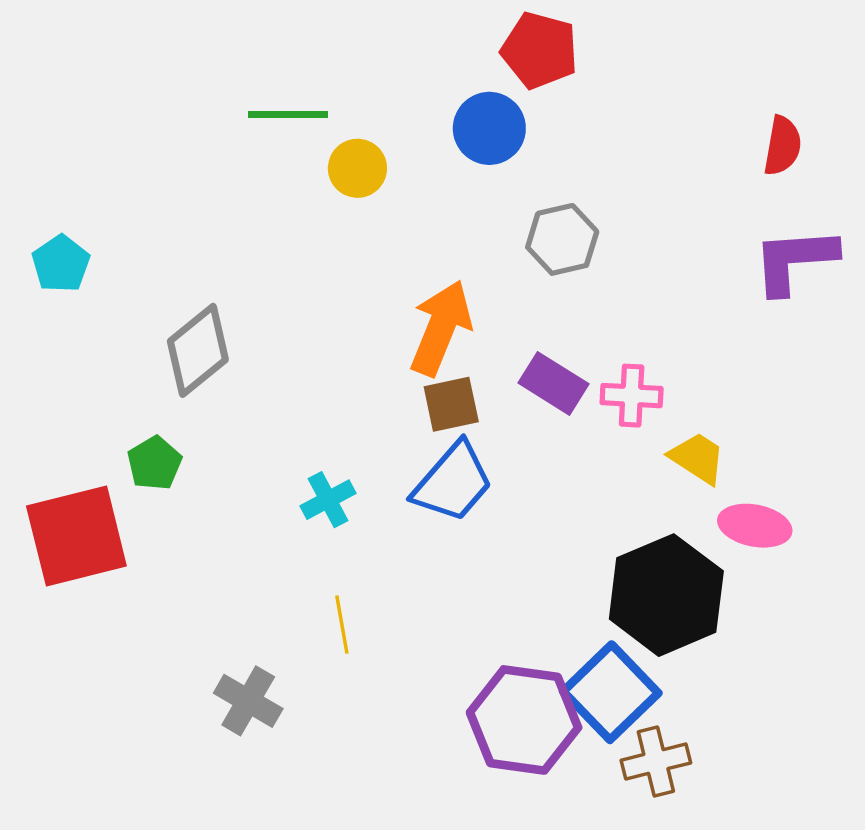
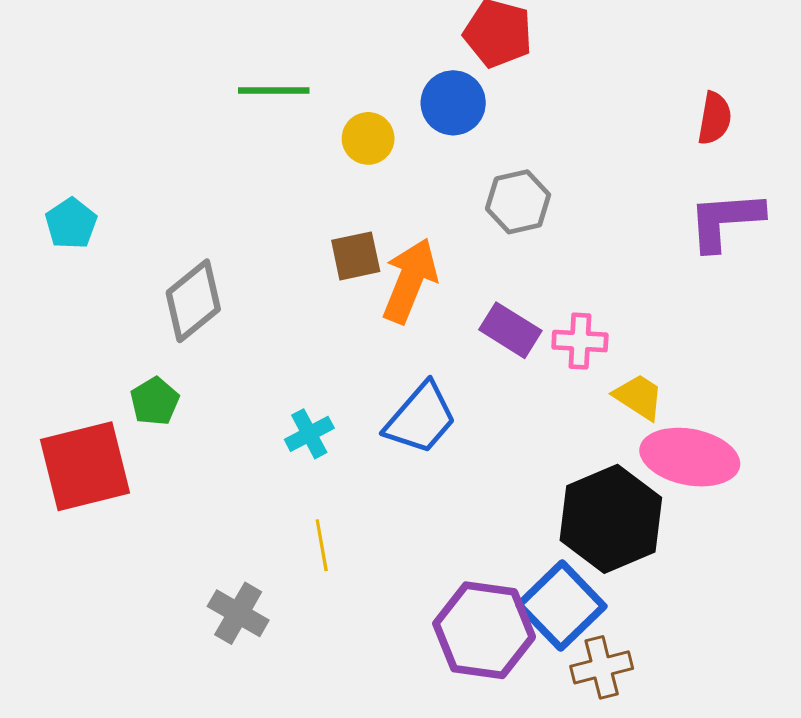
yellow circle: (357, 168) -> (368, 138), moved
brown square: (451, 404) -> (356, 256), moved
pink ellipse: (755, 526) -> (690, 457), size x1.5

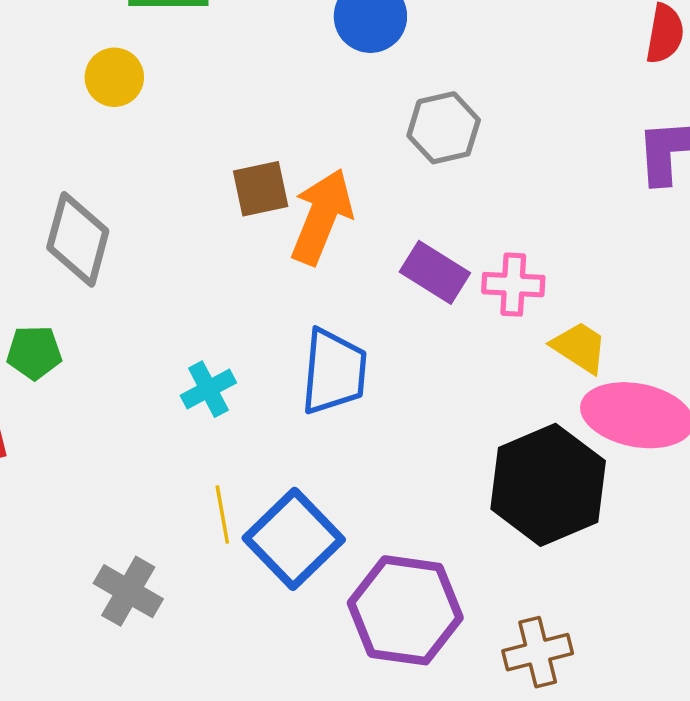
yellow circle: (368, 138) -> (114, 77), moved
gray diamond: (193, 301) -> (78, 239), turned -36
green pentagon: (155, 401) -> (34, 353), turned 30
blue trapezoid: (421, 418) -> (334, 372), turned -36
blue square: (561, 606) -> (294, 539), moved

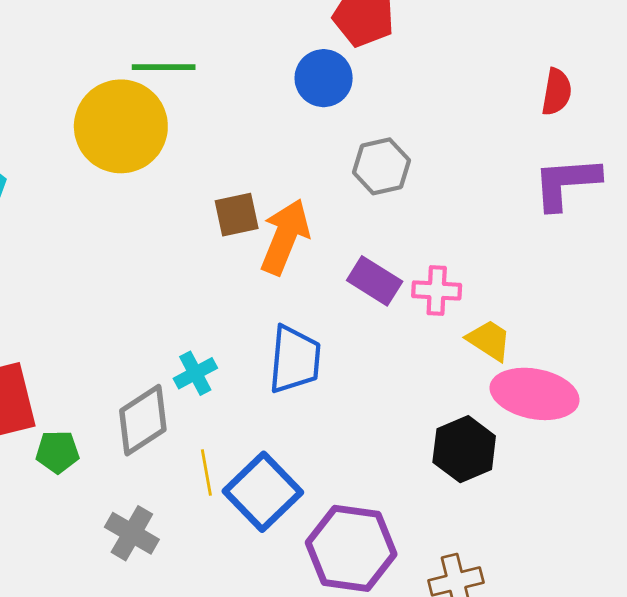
yellow circle: (114, 77) -> (121, 126), size x2.0
gray diamond: (78, 239) -> (143, 420), moved, turned 42
green pentagon: (34, 353) -> (57, 452), moved
black hexagon: (548, 485) -> (464, 449), size x0.7

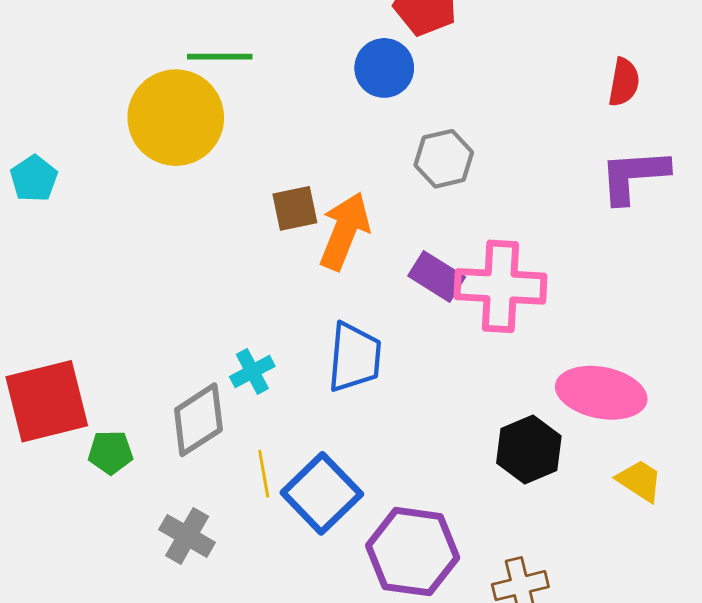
pink cross: (437, 290) -> (501, 286), size x1.8
yellow trapezoid: (489, 340) -> (639, 481), moved

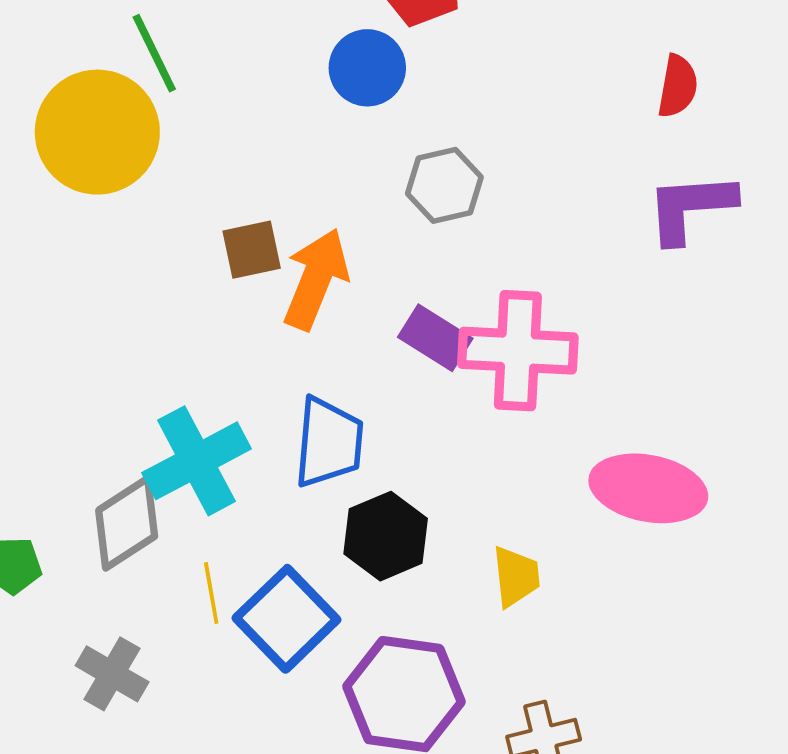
green line: (220, 57) -> (154, 53), turned 64
cyan cross: (252, 371) -> (196, 461), size x1.8
black hexagon: (529, 449) -> (386, 536), moved
yellow trapezoid: (639, 481) -> (516, 577), moved, turned 51

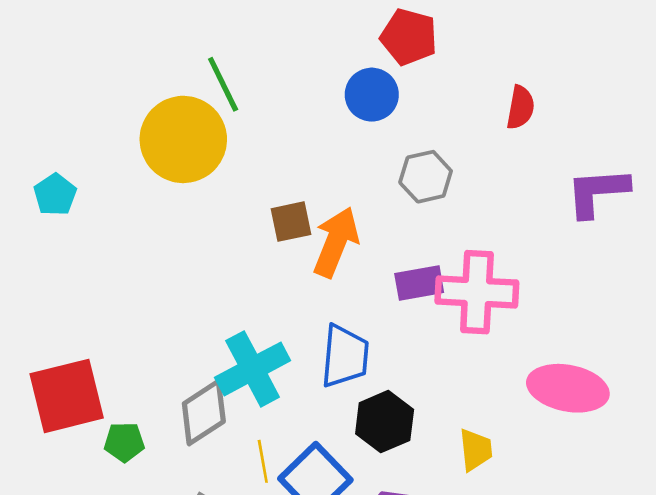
red semicircle: (678, 86) -> (520, 107), moved
purple rectangle: (435, 338) -> (419, 283), turned -42

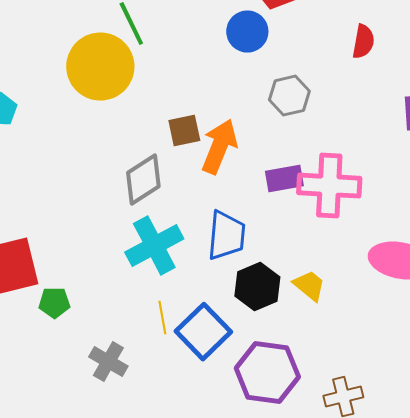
gray diamond: (204, 413) -> (143, 180), moved
yellow trapezoid: (476, 450) -> (309, 286), moved, turned -45

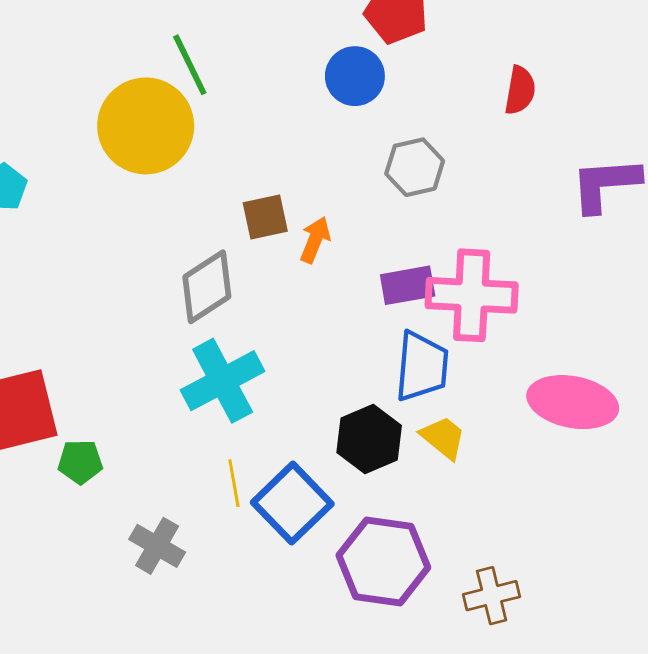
orange arrow: (219, 147) -> (315, 240), size x0.6
blue trapezoid: (226, 236) -> (422, 366), moved

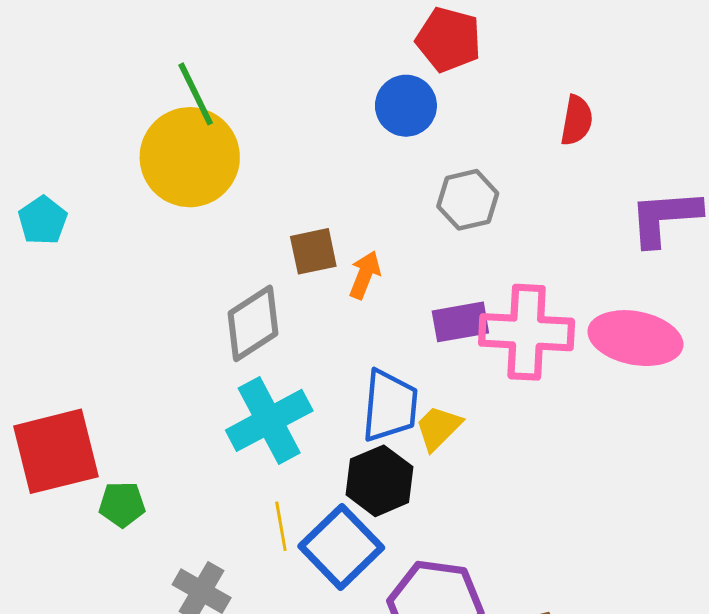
green line: (190, 65) -> (196, 94), moved
blue trapezoid: (422, 366) -> (390, 406), moved
pink ellipse: (573, 402) -> (635, 338), moved
yellow trapezoid: (443, 438) -> (438, 428), moved, turned -84
black hexagon: (369, 439) -> (379, 481), moved

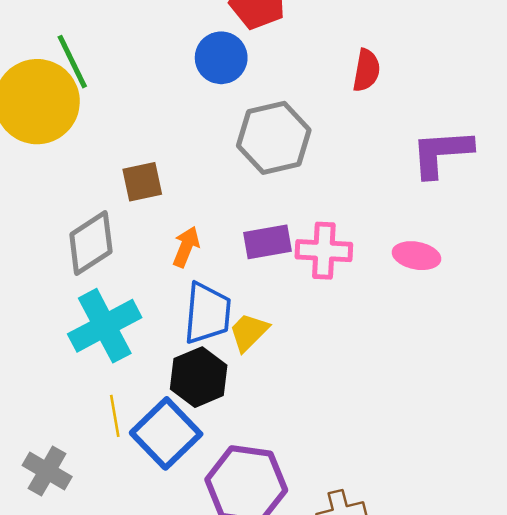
green line: (196, 94) -> (72, 62), moved
gray hexagon: (468, 200) -> (274, 138), size x1.4
orange arrow: (365, 275) -> (186, 247), moved
pink cross: (527, 332) -> (324, 251), size x0.7
pink ellipse: (635, 338) -> (416, 256), size x0.6

